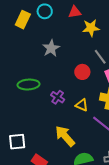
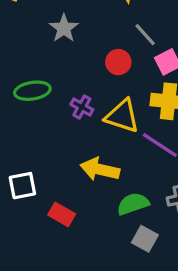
yellow triangle: (82, 105) -> (122, 116), size x1.6
yellow arrow: (65, 136) -> (100, 169), turned -30

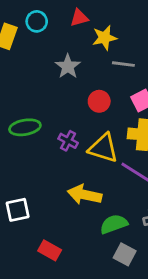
gray star: (64, 28) -> (68, 66), moved
gray line: (145, 35) -> (123, 64), moved, turned -40
red rectangle: (62, 214) -> (50, 250), moved

